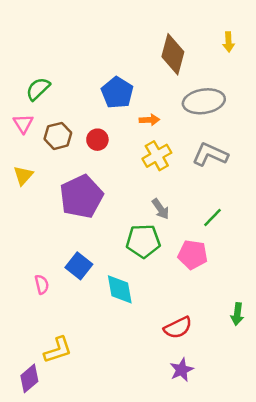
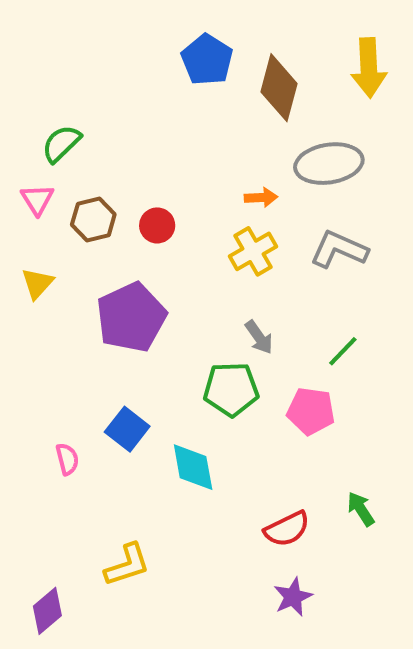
yellow arrow: (229, 42) -> (369, 68), size x1.8
blue pentagon: (117, 93) -> (207, 60), moved
orange arrow: (149, 120) -> (261, 198), moved
green arrow: (237, 314) -> (361, 509), moved, turned 140
yellow L-shape: (58, 350) -> (127, 565), moved

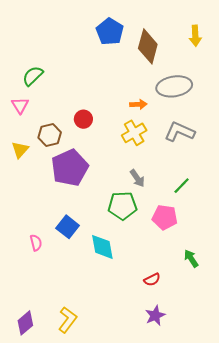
yellow arrow: (369, 68) -> (195, 36), size x0.7
brown hexagon: (93, 219) -> (50, 135), moved
green arrow: (361, 509) -> (191, 258), moved
red semicircle: (287, 529) -> (152, 280), size x0.7
yellow L-shape: (127, 565) -> (68, 320), moved, turned -35

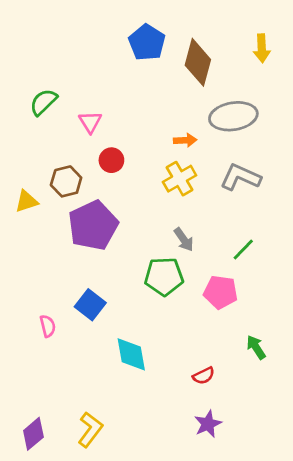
pink triangle: (20, 105) -> (90, 122), moved
yellow triangle: (20, 150) -> (26, 201), turned 30
cyan diamond: (102, 247) -> (131, 354), moved

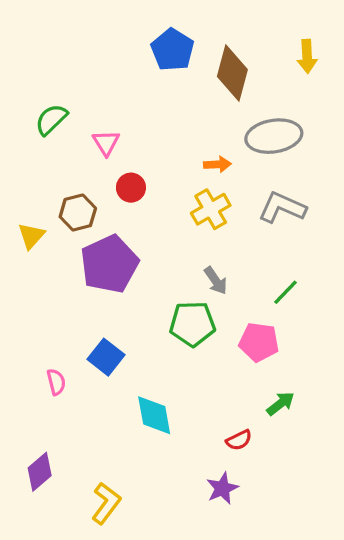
yellow triangle: (26, 201) -> (31, 236), turned -30
green arrow: (256, 347) -> (280, 404), moved, turned 85
purple star: (208, 424) -> (222, 488), moved
purple diamond: (33, 434) -> (40, 472), moved

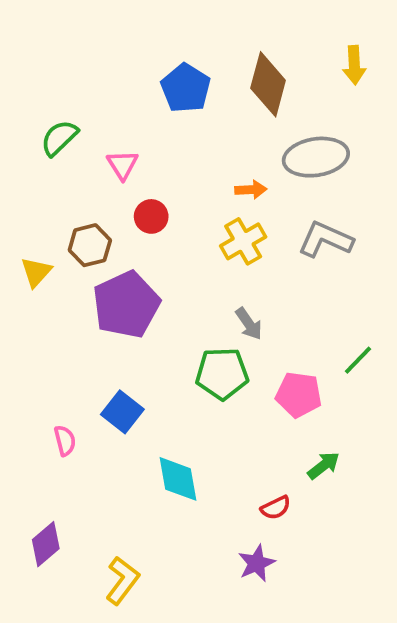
blue pentagon: (172, 50) -> (186, 88), moved
green line: (285, 292) -> (358, 360), moved

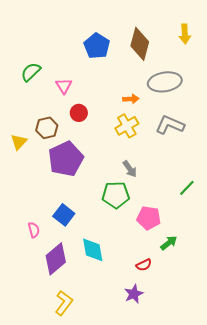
pink pentagon: (299, 395) -> (149, 218), moved
purple diamond: (46, 544) -> (56, 259), moved, size x1.4

